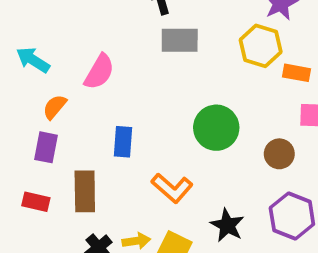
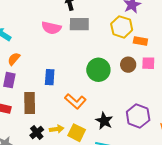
pink semicircle: (99, 72) -> (51, 28), moved, turned 72
brown circle: (279, 154) -> (128, 65), moved

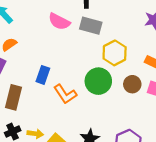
yellow hexagon: (122, 27) -> (115, 53), moved
orange L-shape: (75, 101) -> (65, 94), moved

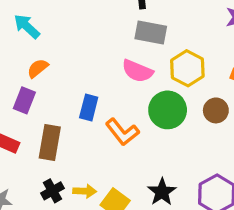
pink semicircle: (59, 22) -> (137, 71), moved

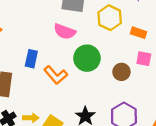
yellow hexagon: (187, 68) -> (110, 18), moved
brown circle: (216, 110) -> (121, 72), moved

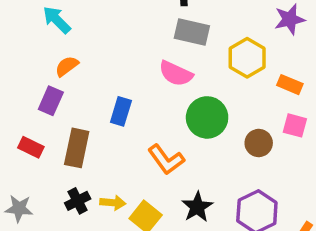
orange L-shape: (56, 75) -> (166, 159), moved

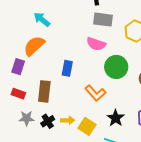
cyan arrow: (57, 20) -> (42, 19), moved
orange semicircle: (67, 66) -> (34, 46), size x1.6
purple rectangle: (51, 101) -> (18, 67), moved
gray star: (19, 208) -> (27, 118), moved

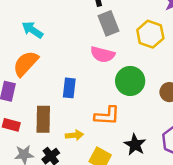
gray rectangle: (103, 20) -> (108, 23), turned 66
orange L-shape: (95, 93) -> (107, 116), turned -40
yellow arrow: (68, 120) -> (74, 135), moved

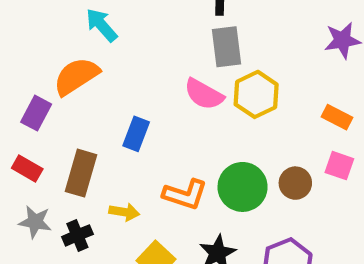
yellow hexagon: (150, 34) -> (256, 94), moved
green circle: (130, 81) -> (243, 187), moved

